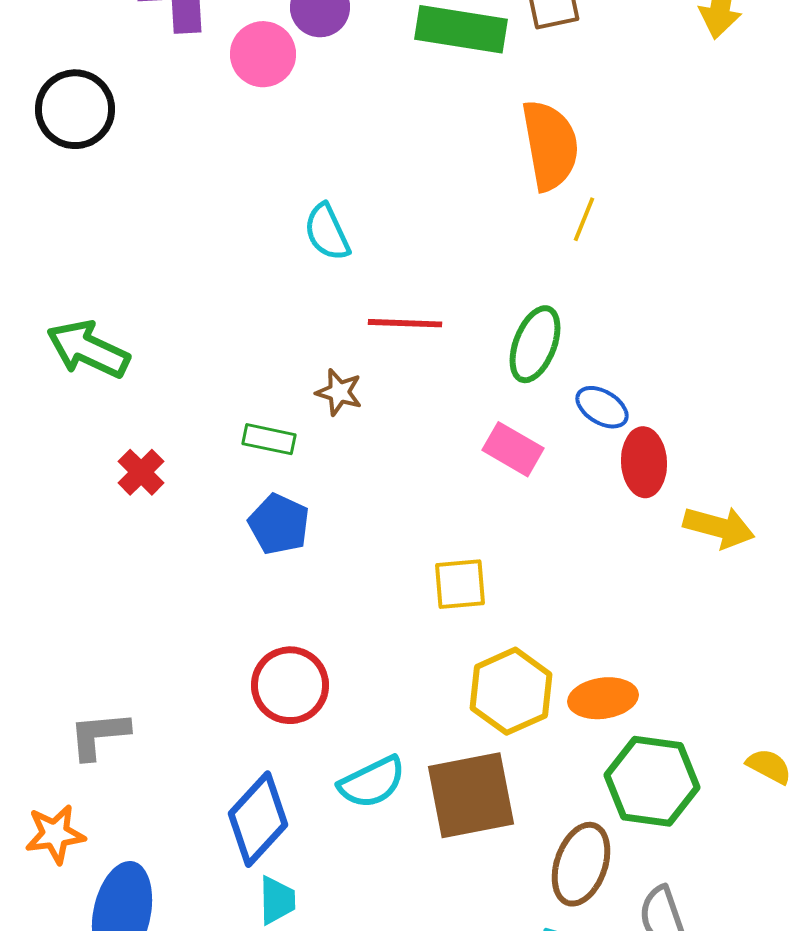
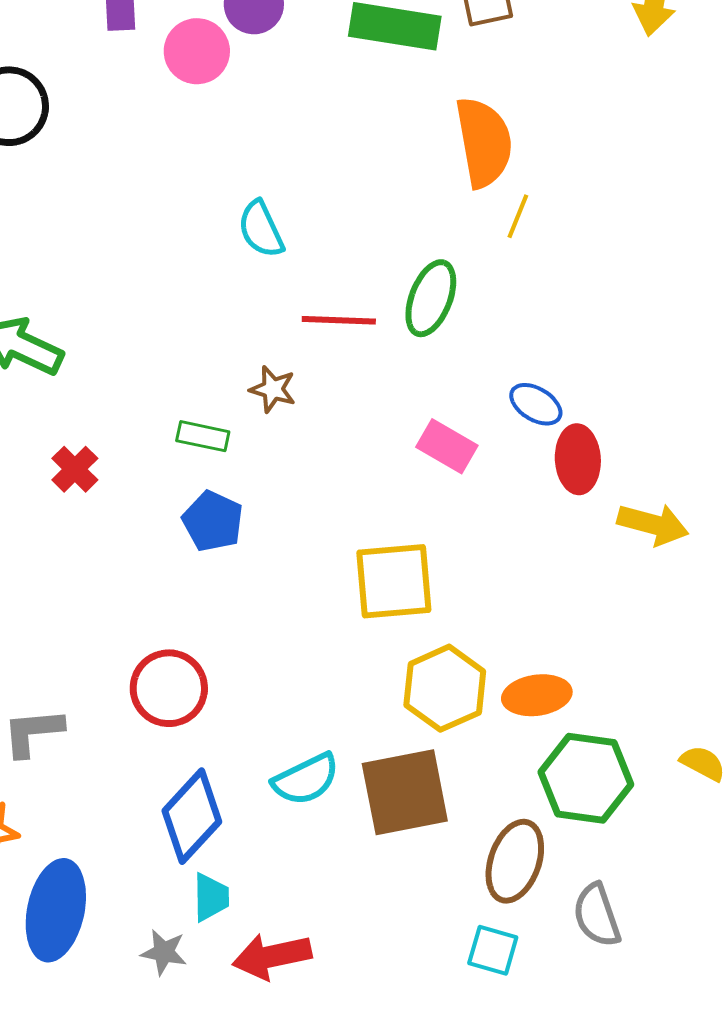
green ellipse: (535, 344) -> (431, 298), moved
yellow square: (460, 584) -> (394, 581), size x1.5
red circle: (290, 685) -> (169, 688), moved

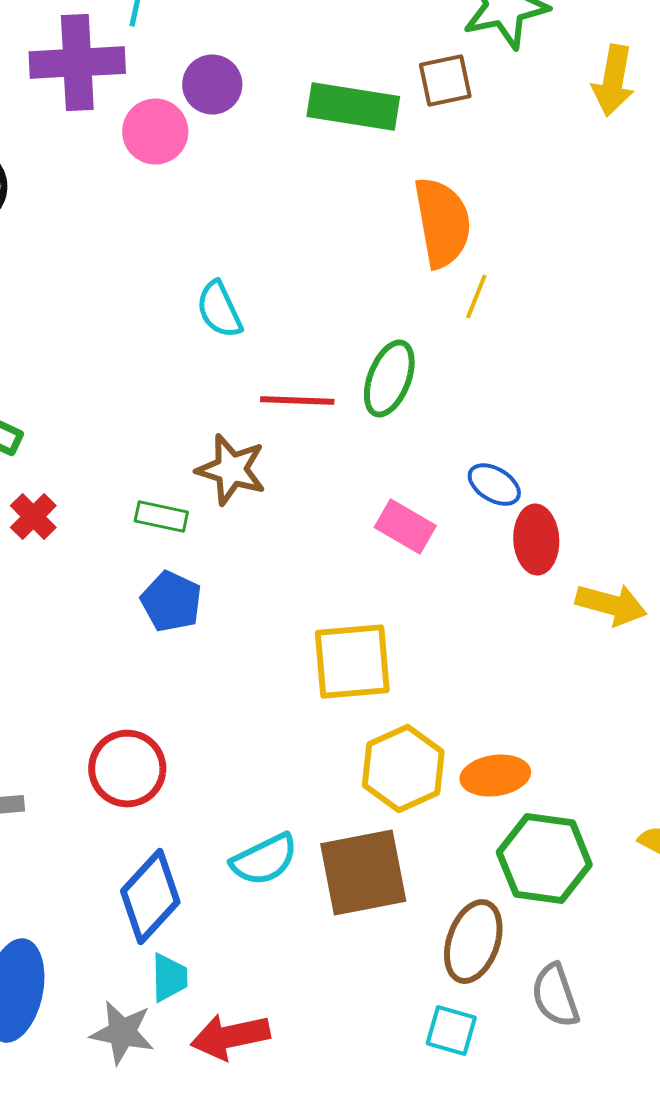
brown star: (273, 389) -> (231, 470), size x1.5
red cross: (75, 469) -> (33, 517), moved
gray star: (164, 952) -> (122, 1033), size x1.4

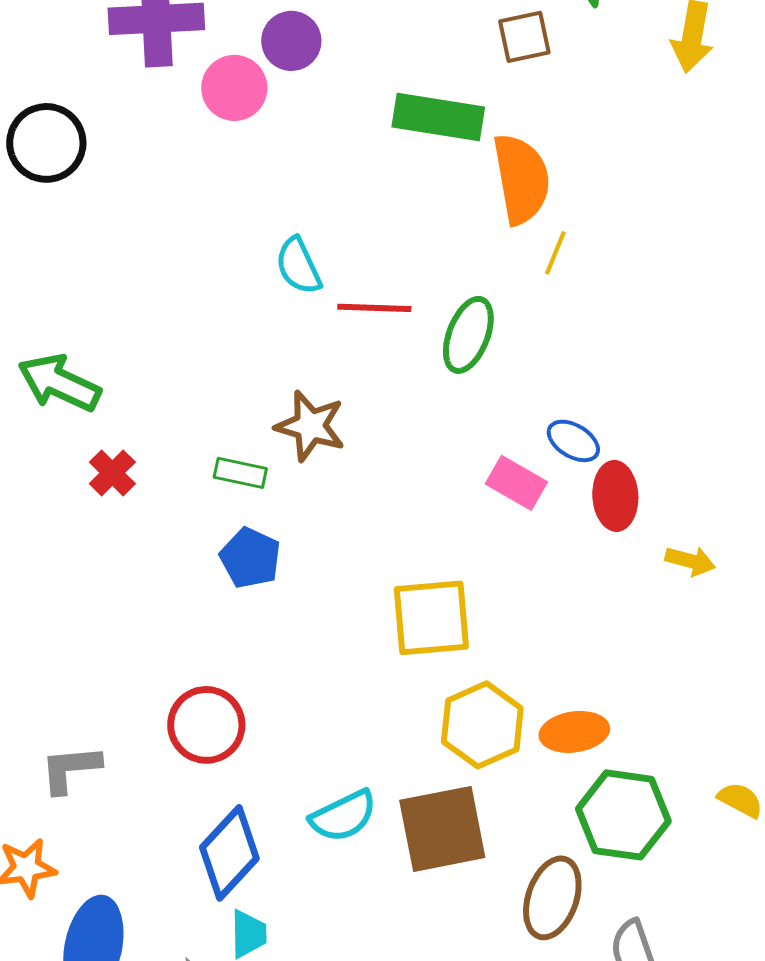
green rectangle: (353, 107) -> (438, 117), moved
red line: (297, 401) -> (374, 308), moved
pink rectangle: (405, 527) -> (516, 483), moved
yellow arrow: (611, 605) -> (690, 561), size x0.7

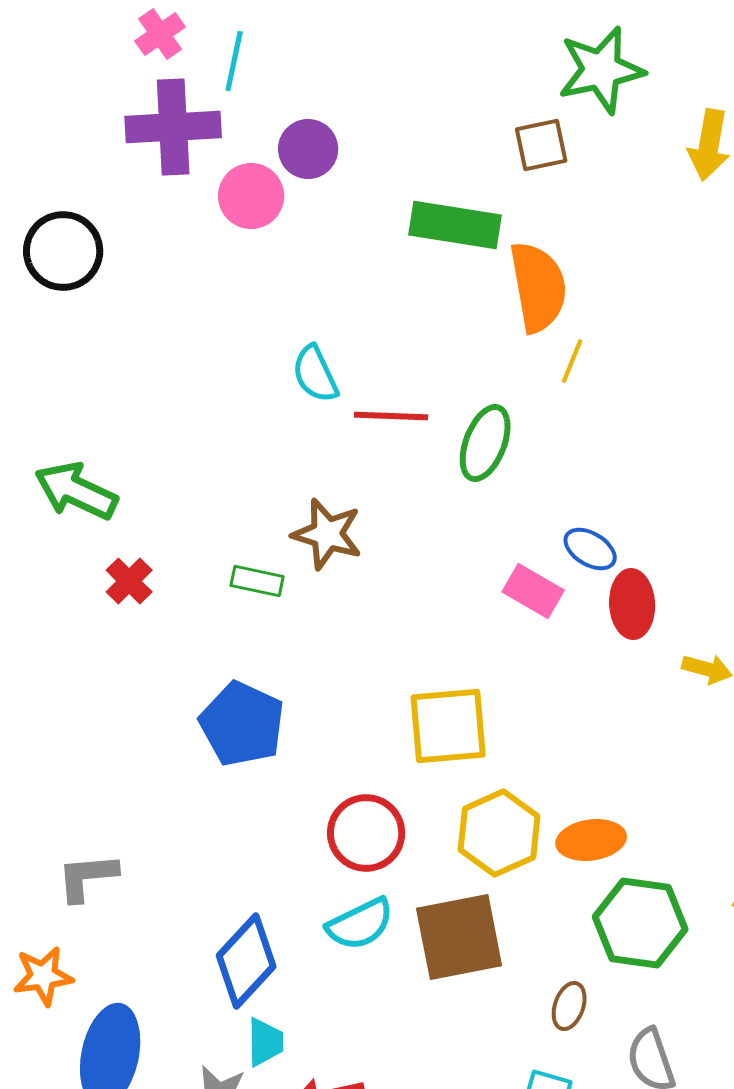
blue pentagon: (250, 558) -> (242, 724), moved, size x1.4
red circle: (206, 725) -> (366, 833), moved
brown ellipse: (552, 898) -> (569, 1006), size x0.6

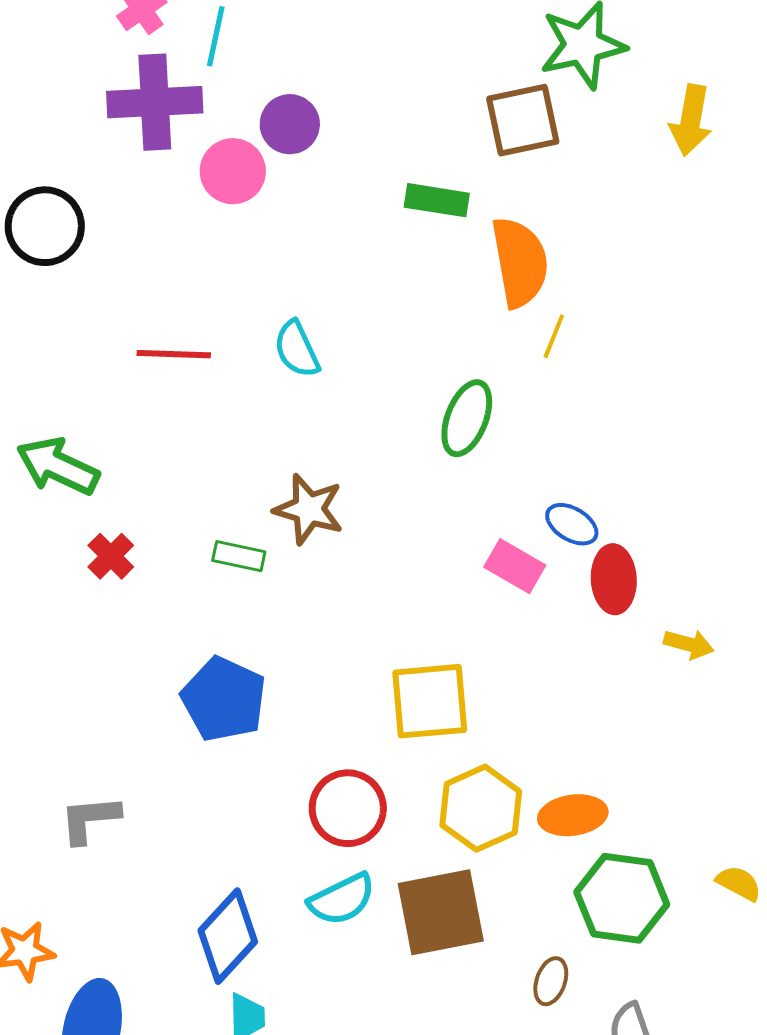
brown square: (541, 145) -> (523, 120), size x1.4
green rectangle: (455, 225) -> (437, 200), size x0.7
red line: (391, 416) -> (174, 354), moved
gray L-shape: (87, 877) -> (90, 819), moved

